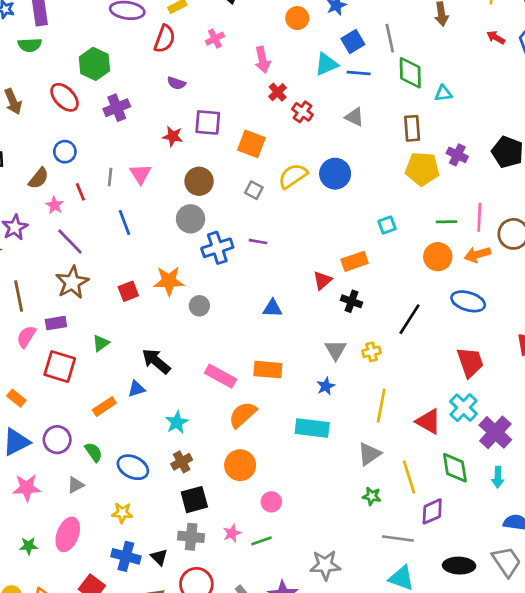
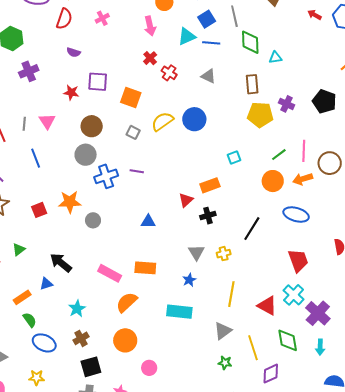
pink arrow: (262, 60) -> (150, 26), moved
green line: (446, 222) -> (279, 155), turned -35
black cross: (352, 301) -> (208, 216), turned -35
green semicircle: (94, 452) -> (30, 320), moved

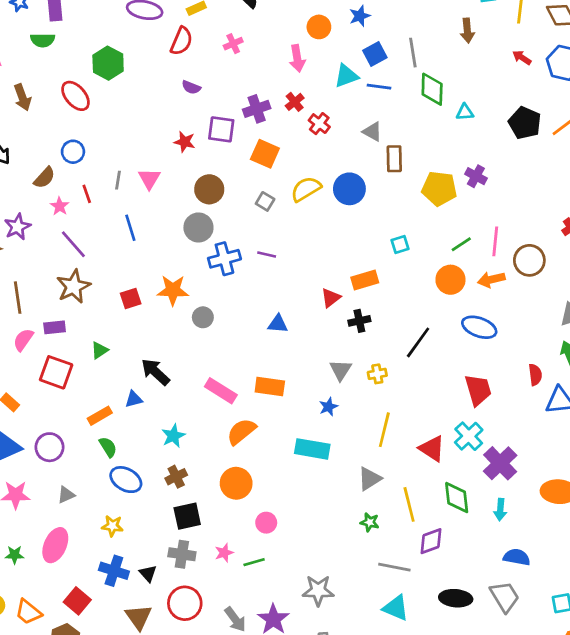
purple cross: (29, 71) -> (257, 109), moved
brown rectangle: (252, 84) -> (394, 159), moved
black pentagon: (324, 101) -> (525, 123), moved

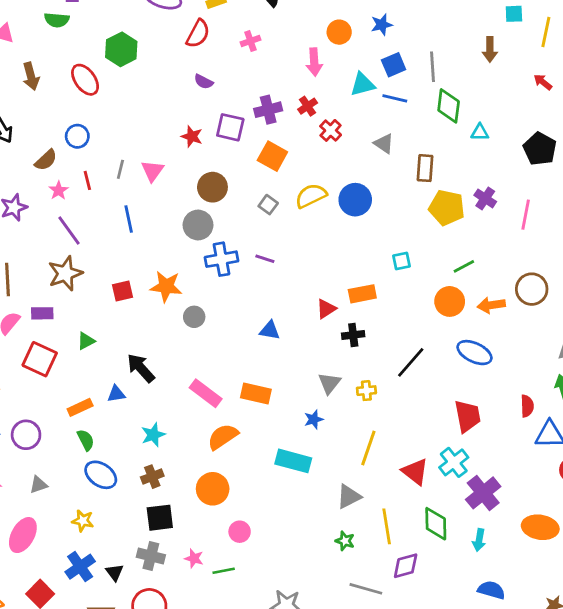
brown rectangle: (394, 159) -> (425, 168), moved
pink line: (495, 241) -> (526, 215), moved
pink star: (224, 553) -> (194, 558), turned 30
blue cross: (114, 571) -> (80, 567), turned 32

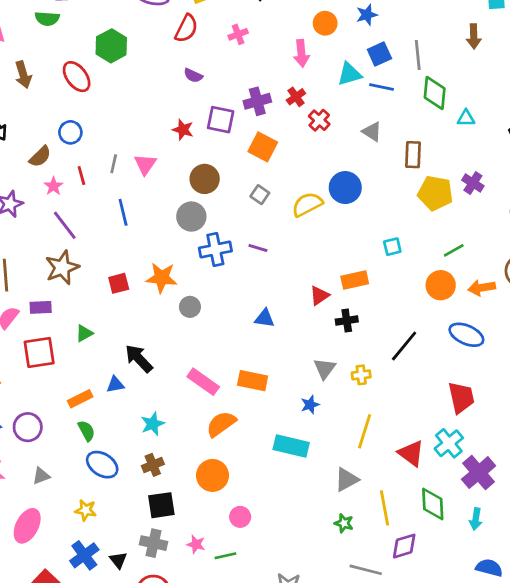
yellow semicircle: (311, 196) -> (307, 204), moved
red square: (40, 359) -> (39, 352), turned -32

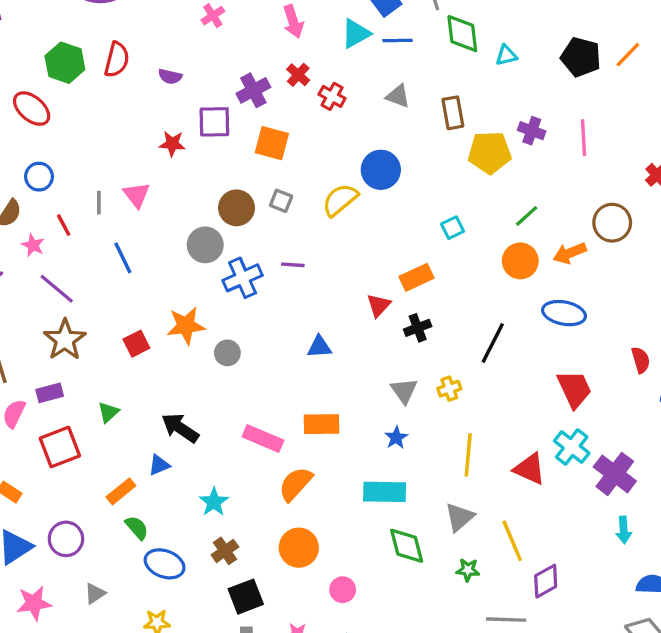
red semicircle: (186, 28) -> (117, 60), moved
brown circle: (205, 179) -> (237, 208), moved
green diamond: (433, 504) -> (407, 546), moved

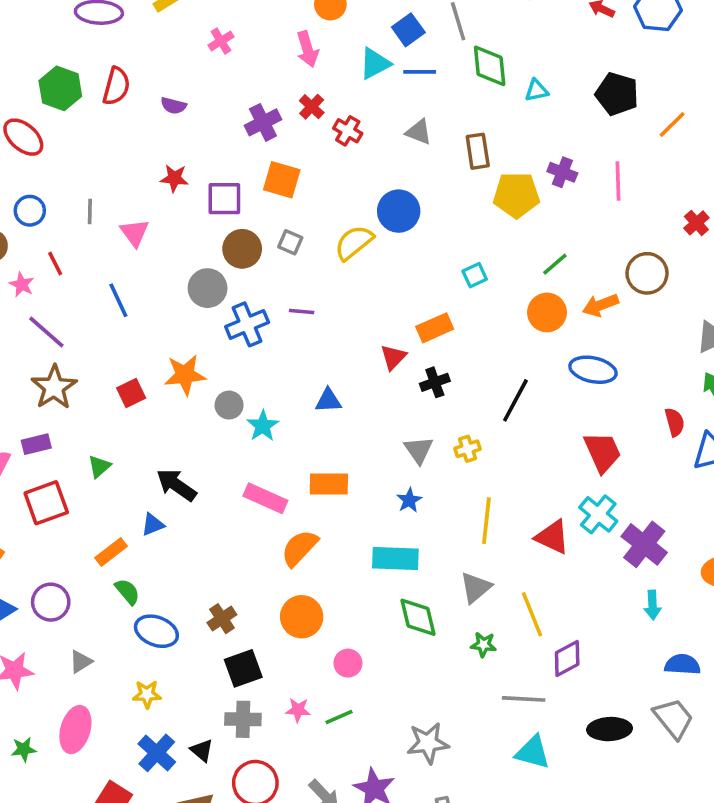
orange line: (628, 55) -> (672, 125), moved
purple square: (214, 122) -> (224, 199), moved
gray line: (99, 203) -> (90, 212), moved
cyan star: (214, 502) -> (263, 426), moved

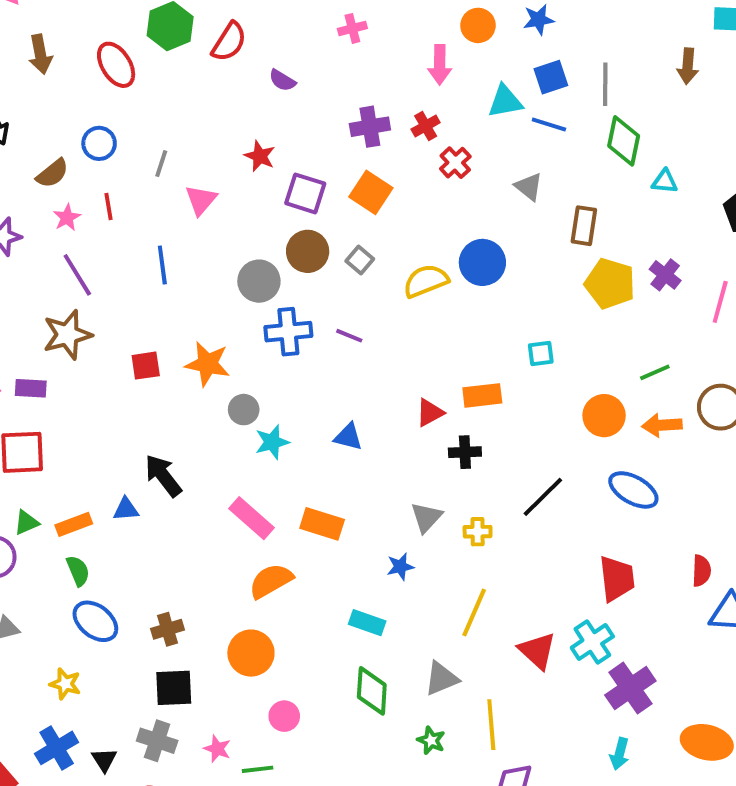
green line: (555, 264) -> (655, 372), moved
green triangle: (99, 466) -> (26, 523), moved
cyan rectangle: (395, 559) -> (367, 623), size x0.7

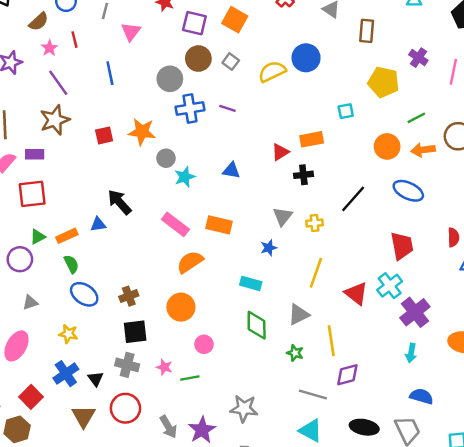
yellow pentagon: (610, 284) -> (384, 82), moved

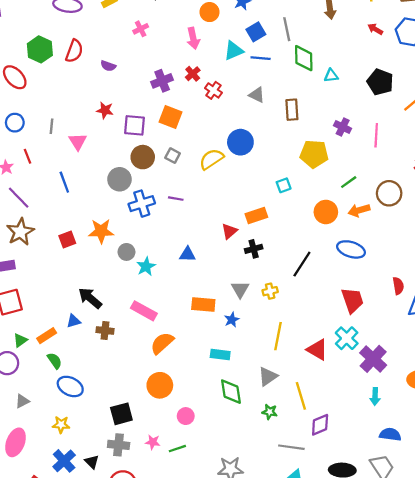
orange rectangle: (219, 225) -> (203, 305), moved
brown cross: (129, 296) -> (105, 331), moved, turned 35

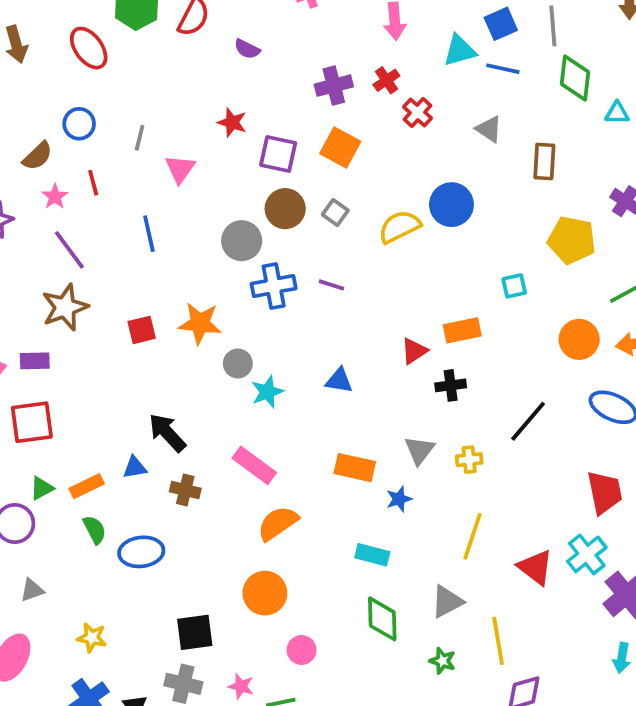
blue ellipse: (70, 386) -> (141, 552), moved, turned -40

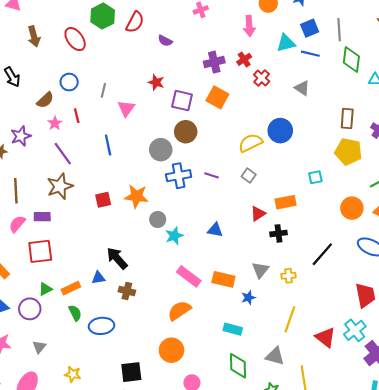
brown rectangle: (544, 161) -> (347, 119), moved
gray square: (335, 212) -> (249, 176), moved
pink rectangle: (254, 465) -> (189, 276), moved
gray triangle: (32, 590) -> (39, 347), turned -32
gray triangle: (447, 602) -> (275, 356), turned 42

